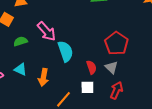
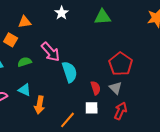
orange arrow: (43, 77) -> (40, 105), moved

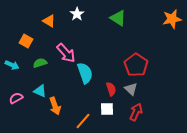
green triangle: (103, 17) -> (118, 18), turned 36
orange triangle: (25, 22) -> (49, 21), moved, turned 40
orange arrow: (40, 105) -> (55, 106), turned -30

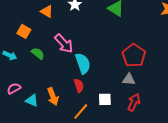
green semicircle: (40, 63) -> (38, 53), turned 56
red semicircle: (111, 89) -> (79, 85), moved
gray triangle: (131, 89) -> (129, 79), turned -40
cyan triangle: (40, 91) -> (32, 100), moved

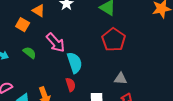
orange square: (24, 31) -> (23, 25), moved
red pentagon: (134, 55) -> (114, 40), moved

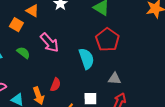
cyan semicircle: (75, 63) -> (86, 59), moved
red semicircle: (71, 85) -> (55, 85), moved, turned 40

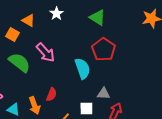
green semicircle: (23, 53) -> (19, 62), size x1.6
gray triangle: (114, 79) -> (103, 94), moved

